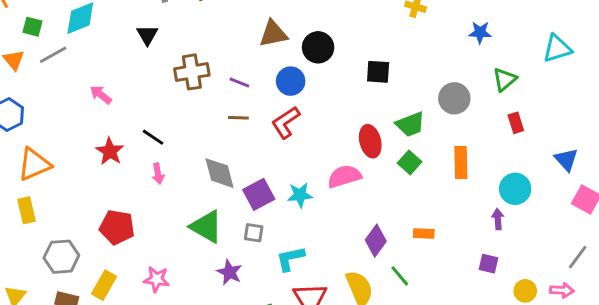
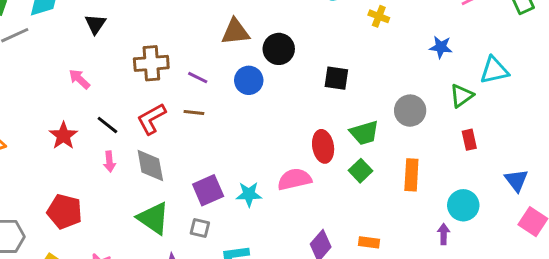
black triangle: (147, 35) -> (95, 24), moved
cyan triangle: (557, 49) -> (494, 70), moved
pink arrow: (101, 95) -> (79, 79), moved
red L-shape: (286, 122) -> (151, 119), moved
gray diamond: (220, 173) -> (150, 166), moved

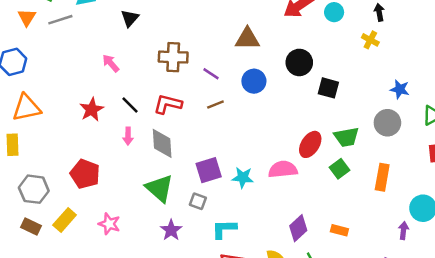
blue star: (441, 47) -> (400, 89), moved
black circle: (279, 49) -> (299, 62), moved
brown line: (194, 113) -> (215, 105), moved, turned -35
red L-shape: (151, 119) -> (168, 104), turned 36
red ellipse: (323, 146) -> (310, 144), turned 35

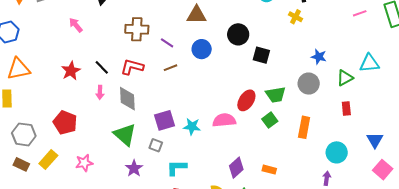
pink arrow: (111, 63) -> (76, 25), moved
pink star: (109, 224) -> (84, 163), turned -30
purple arrow: (403, 231) -> (327, 178), moved

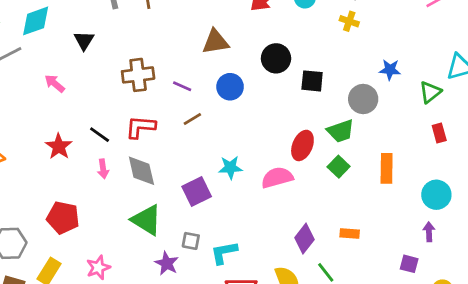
gray circle: (309, 84) -> (363, 99), moved
cyan star: (192, 127) -> (230, 168), moved
gray square: (156, 145) -> (191, 241), moved

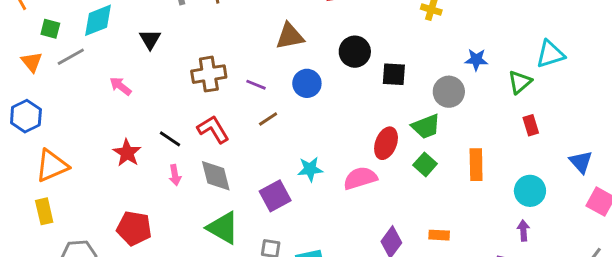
red L-shape: (140, 127) -> (213, 129), turned 56

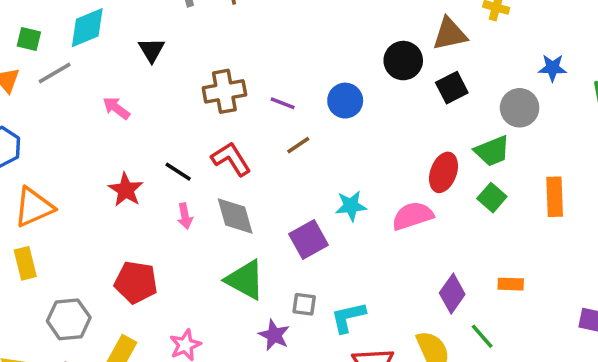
brown triangle: (290, 36) -> (450, 34), moved
black square: (394, 74) -> (452, 88), turned -30

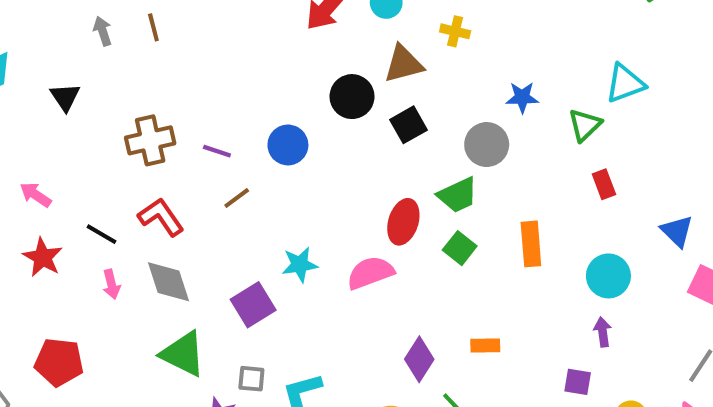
pink arrow: (116, 108) -> (35, 195), moved

